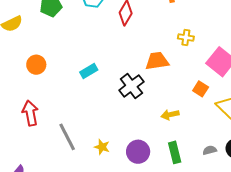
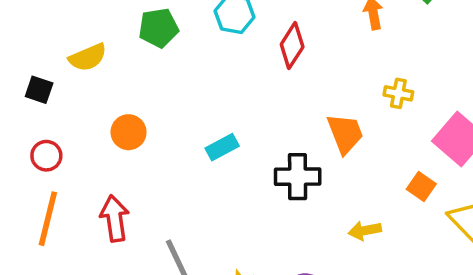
orange trapezoid: (157, 61) -> (345, 134), turned 75
black cross: (131, 86) -> (298, 177), turned 35

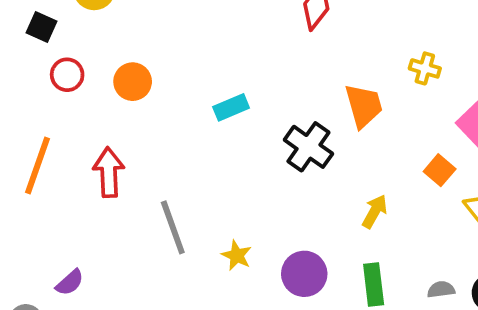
red circle: (46, 156) -> (67, 75), moved
black cross: (298, 177) -> (308, 147), turned 30
yellow arrow: (365, 231) -> (375, 211), turned 124

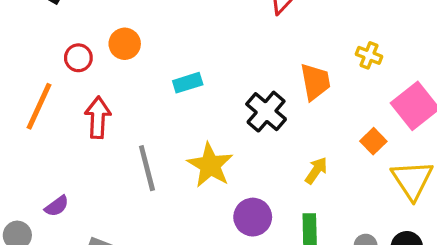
red circle: (67, 75) -> (78, 58), moved
cyan rectangle: (231, 107) -> (188, 83), moved
yellow star: (237, 255) -> (210, 165), moved, size x1.8

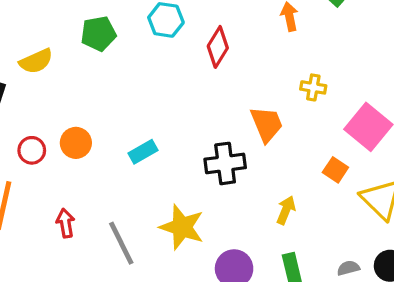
orange circle: (125, 44) -> (76, 143), moved
black cross: (266, 112) -> (225, 163), turned -36
red arrow: (98, 117) -> (65, 223), moved, size x0.7

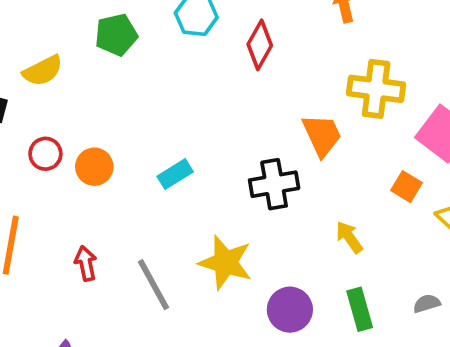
yellow cross: (313, 87) -> (376, 89), size x1.8
red circle: (32, 150) -> (45, 154), moved
yellow arrow: (286, 210) -> (349, 237), turned -56

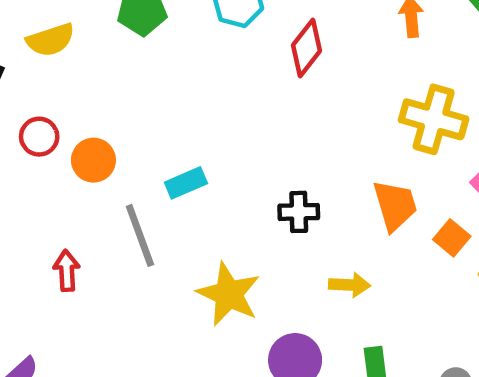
orange trapezoid: (322, 135) -> (395, 205), moved
black cross: (274, 184) -> (299, 212), size x0.7
yellow arrow: (349, 237) -> (350, 285), moved, turned 120
gray line: (154, 285) -> (140, 235), moved

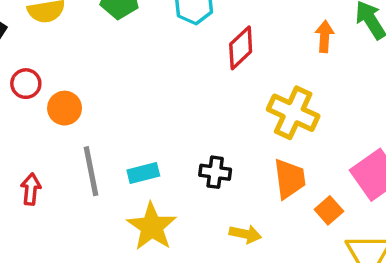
yellow cross: (434, 119) -> (293, 113), moved
cyan rectangle: (186, 183) -> (143, 173), moved

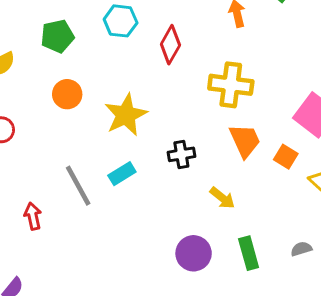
orange circle: (65, 108) -> (67, 94), moved
yellow star: (152, 227) -> (126, 115), moved, turned 30
yellow arrow: (245, 234) -> (222, 198), turned 44

